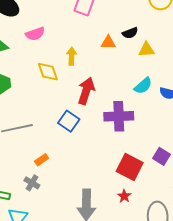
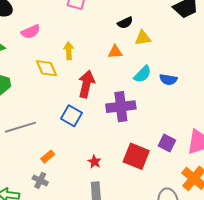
orange triangle: (108, 42) -> (115, 52), moved
red star: (124, 196) -> (94, 162), moved

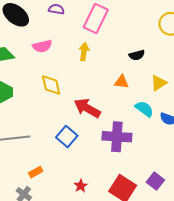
yellow triangle: (143, 38) -> (159, 83), moved, turned -36
yellow arrow: (69, 51) -> (84, 52), moved
cyan semicircle: (143, 74) -> (144, 109), turned -108
red arrow: (86, 84) -> (87, 108), turned -84

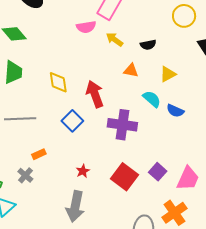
pink semicircle: (42, 46) -> (86, 27), moved
yellow arrow: (84, 52) -> (115, 39), moved, turned -66
yellow diamond: (51, 85) -> (58, 82), moved
red arrow: (87, 108) -> (95, 94), turned 36

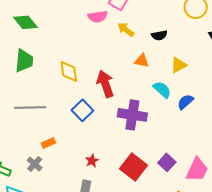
blue semicircle: (175, 111) -> (185, 102), turned 114

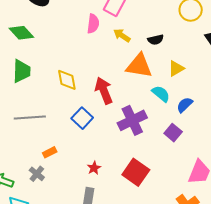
pink semicircle: (98, 17) -> (93, 24), turned -72
orange triangle: (142, 61) -> (139, 66), size x1.8
purple cross: (132, 115) -> (132, 120), turned -32
purple square: (167, 162) -> (173, 133), moved

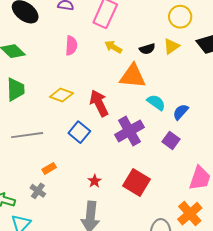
pink semicircle: (93, 24) -> (71, 46), moved
yellow triangle: (176, 68) -> (171, 46), moved
yellow diamond: (67, 80) -> (61, 95), turned -55

